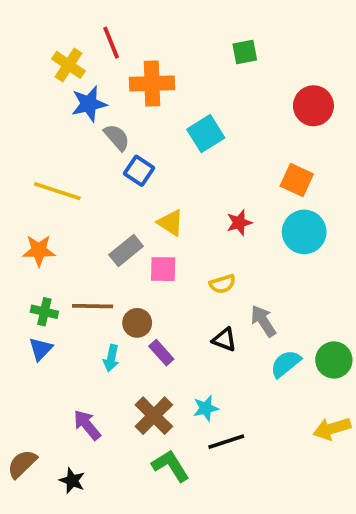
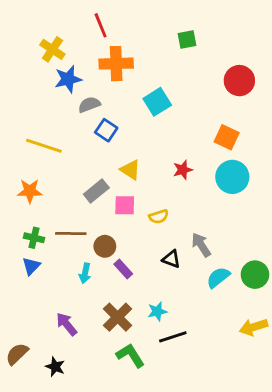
red line: (111, 43) -> (101, 25), moved
gray semicircle: (117, 137) -> (89, 105), turned -70
yellow semicircle: (223, 284) -> (159, 217), moved

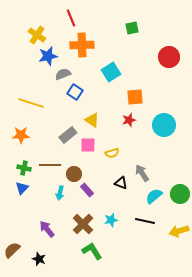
orange square: (227, 137) -> (135, 97), moved, turned -30
black line: (173, 337) -> (145, 221), moved, turned 30

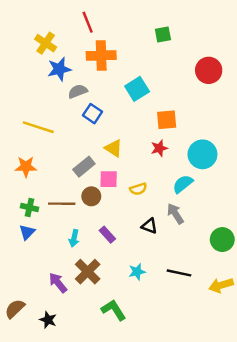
brown circle: (74, 174) -> (91, 196), moved
cyan semicircle: (154, 196) -> (183, 184), moved
brown cross: (83, 224) -> (88, 272), moved

